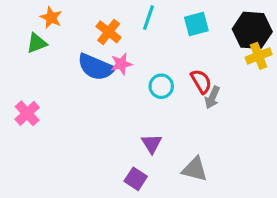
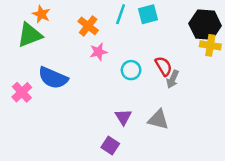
cyan square: (196, 24) -> (148, 14), moved
green triangle: (37, 43) -> (30, 35), size x1.5
yellow cross: (259, 56) -> (210, 45), turned 30
blue semicircle: (96, 67) -> (53, 78), moved
gray triangle: (195, 169) -> (158, 119), moved

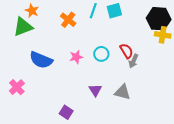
pink star: (99, 52) -> (76, 57), moved
pink cross: (22, 92) -> (17, 87), moved
purple square: (110, 145) -> (66, 112), moved

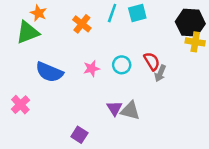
gray triangle: (122, 92) -> (130, 111), moved

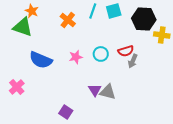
black hexagon: (190, 23) -> (144, 19), moved
green triangle: (28, 32) -> (23, 27), turned 40
red semicircle: (152, 61) -> (126, 51), turned 105

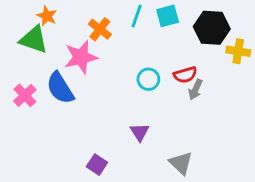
pink star: (76, 57) -> (81, 57), moved, size x1.6
blue semicircle: (41, 60) -> (60, 88), turned 35
pink cross: (17, 87) -> (25, 95), moved
gray triangle: (108, 92) -> (181, 163), moved, turned 30

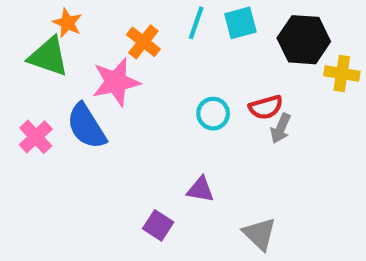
purple triangle: (140, 132) -> (200, 190), turned -48
purple square: (97, 165) -> (158, 225), moved

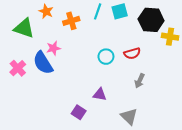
orange star: (67, 23) -> (46, 11), moved
orange cross: (143, 42) -> (71, 21), turned 35
pink star: (116, 82) -> (53, 48), moved, size x0.6
gray arrow: (281, 128) -> (140, 81), moved

